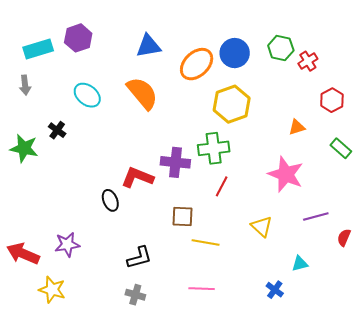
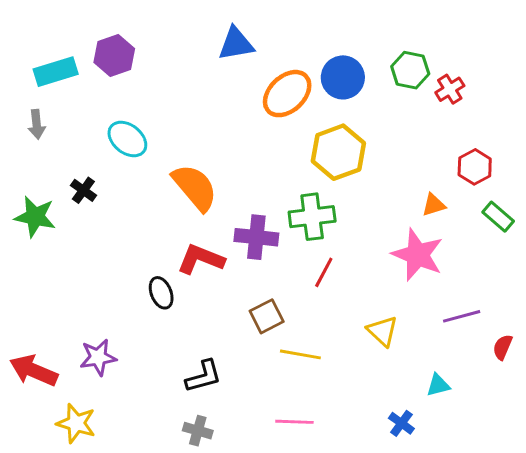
blue triangle: (148, 46) -> (236, 44), moved
orange semicircle: (142, 93) -> (195, 187), moved
red hexagon: (332, 100) -> (475, 167), moved
orange triangle: (297, 127) -> (434, 205), moved
brown square: (182, 216) -> (267, 316), turned -30

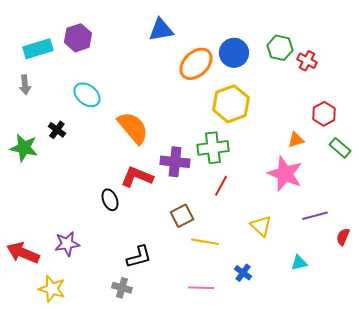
red cross: (450, 89) -> (307, 61), turned -30
blue cross: (401, 423) -> (243, 273), moved
gray cross: (198, 431) -> (122, 288), moved

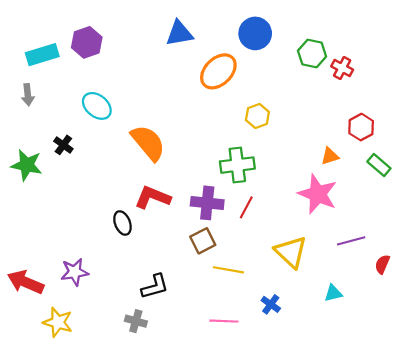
blue circle: (234, 53) -> (255, 33), moved
yellow hexagon: (231, 104) -> (257, 116), size x0.6
purple cross: (175, 162) -> (207, 203), moved
yellow triangle: (261, 226) -> (291, 252), size x1.4

